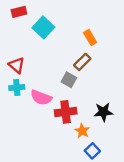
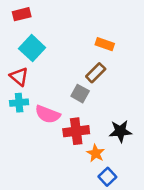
cyan square: (43, 27) -> (32, 48), moved
orange rectangle: (90, 37) -> (105, 44), turned -40

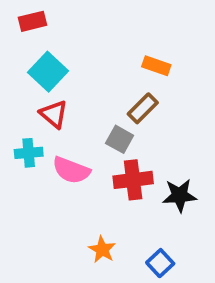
red triangle: (19, 77) -> (54, 114), moved
red cross: (76, 131) -> (133, 180), moved
orange star: (96, 153) -> (102, 250), moved

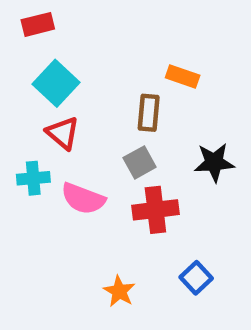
brown rectangle: (143, 108) -> (149, 113), moved, turned -40
gray square: (120, 139) -> (140, 162), turned 32
black star: (180, 195) -> (214, 162), moved
blue square: (160, 263) -> (196, 278), moved

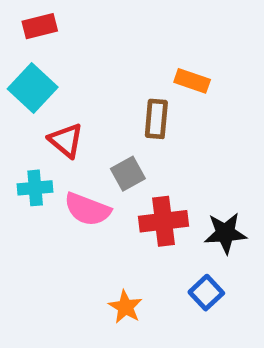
cyan square: (56, 83) -> (33, 88), moved
gray square: (140, 162) -> (128, 174), moved
black star: (214, 162) -> (225, 233), moved

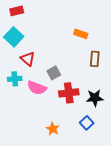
brown rectangle: (156, 119) -> (95, 59), moved

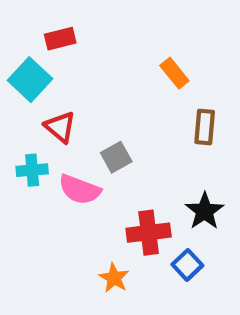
red rectangle: (17, 11) -> (60, 39), moved
orange rectangle: (81, 34) -> (174, 73), turned 32
red cross: (69, 93) -> (149, 233), moved
black star: (95, 98) -> (205, 211), turned -30

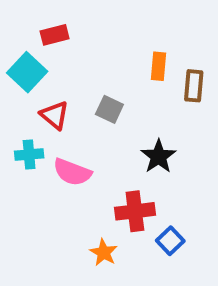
orange rectangle: (174, 73) -> (158, 66), turned 44
brown rectangle: (205, 127) -> (194, 86), moved
gray square: (116, 157) -> (109, 109), moved, turned -36
black star: (205, 211) -> (158, 156), moved

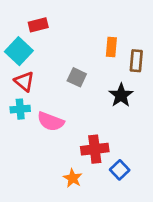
red triangle: (55, 115) -> (24, 81), moved
black star: (158, 156) -> (121, 95), moved

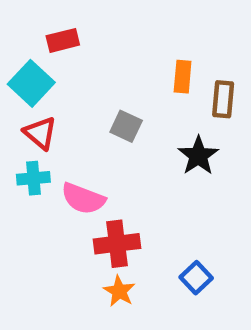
red cross: (95, 149) -> (117, 244), moved

